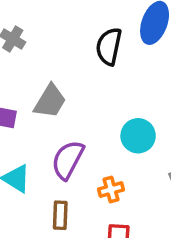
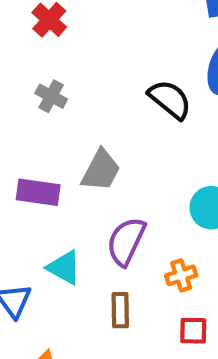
black semicircle: (109, 46) -> (170, 99), turned 120

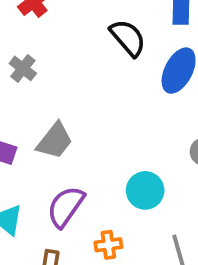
black semicircle: (170, 99) -> (128, 38), moved

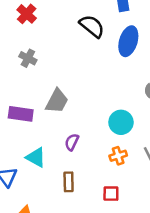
purple semicircle: (66, 207) -> (72, 142), size x0.6
orange cross: (108, 245) -> (118, 156), moved

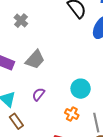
orange cross: (118, 156) -> (72, 114), turned 32
brown rectangle: (69, 182) -> (16, 121), moved, turned -49

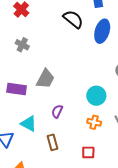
brown rectangle: (16, 121) -> (53, 142), moved, turned 35

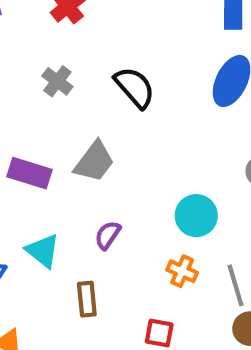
black semicircle: (73, 19) -> (135, 87), moved

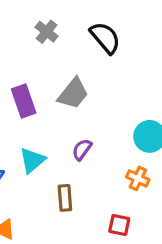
purple rectangle: (29, 173) -> (24, 101), turned 52
cyan triangle: (43, 251) -> (32, 160), turned 40

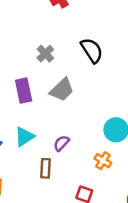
gray cross: (47, 32) -> (45, 54), moved
purple semicircle: (82, 150) -> (61, 143), moved

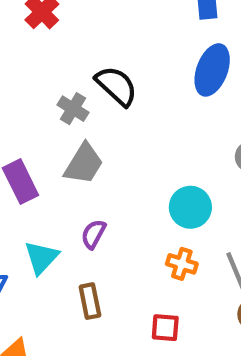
gray cross: (45, 54) -> (73, 109), moved
purple semicircle: (61, 143) -> (93, 234), moved

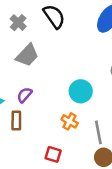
gray cross: (73, 109) -> (18, 23), moved
brown rectangle: (90, 301) -> (16, 121), moved

